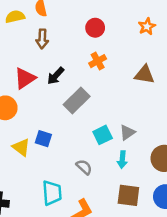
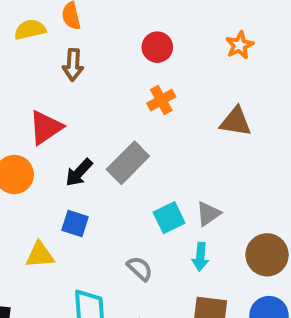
black arrow: (56, 76) -> (79, 173), moved
yellow triangle: (21, 147) -> (40, 255), moved, turned -42

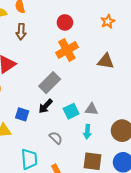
orange cross: (161, 100) -> (67, 50), size x1.5
black arrow: (79, 173) -> (46, 106), moved
gray triangle: (208, 214) -> (91, 109), turned 40

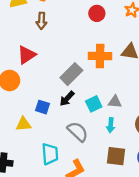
red circle: (65, 22) -> (97, 13), moved
orange cross: (67, 50) -> (100, 56), moved, turned 30
gray semicircle: (56, 138) -> (78, 132), size x1.5

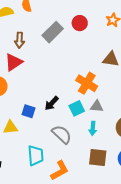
brown arrow: (41, 21) -> (20, 40), moved
orange cross: (100, 56) -> (87, 83), moved, turned 30
gray rectangle: (71, 74) -> (53, 32), moved

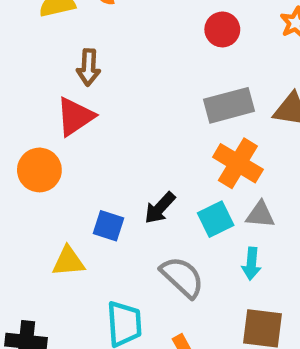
gray rectangle: (53, 32) -> (229, 105), moved, turned 30

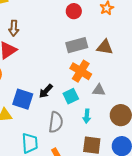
gray triangle: (260, 215) -> (99, 90), moved
blue square: (109, 226) -> (23, 99), size x1.5
gray semicircle: (182, 277) -> (56, 122), turned 55

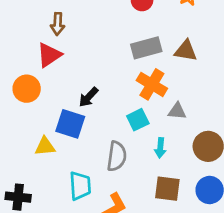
black arrow: (46, 91) -> (89, 97), moved

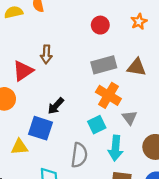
brown arrow: (58, 24) -> (46, 54), moved
gray triangle: (177, 111) -> (130, 118), turned 49
cyan arrow: (160, 148) -> (115, 148), size x1.5

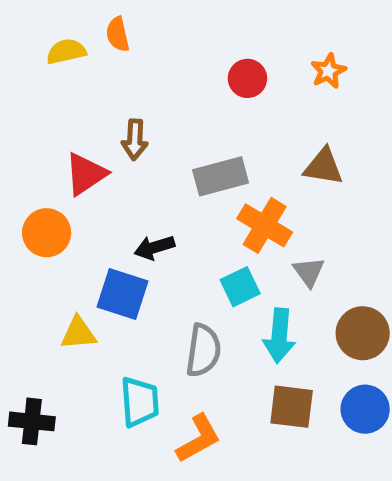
gray rectangle: (104, 65) -> (221, 176), moved
black arrow: (56, 106) -> (154, 247), turned 30

